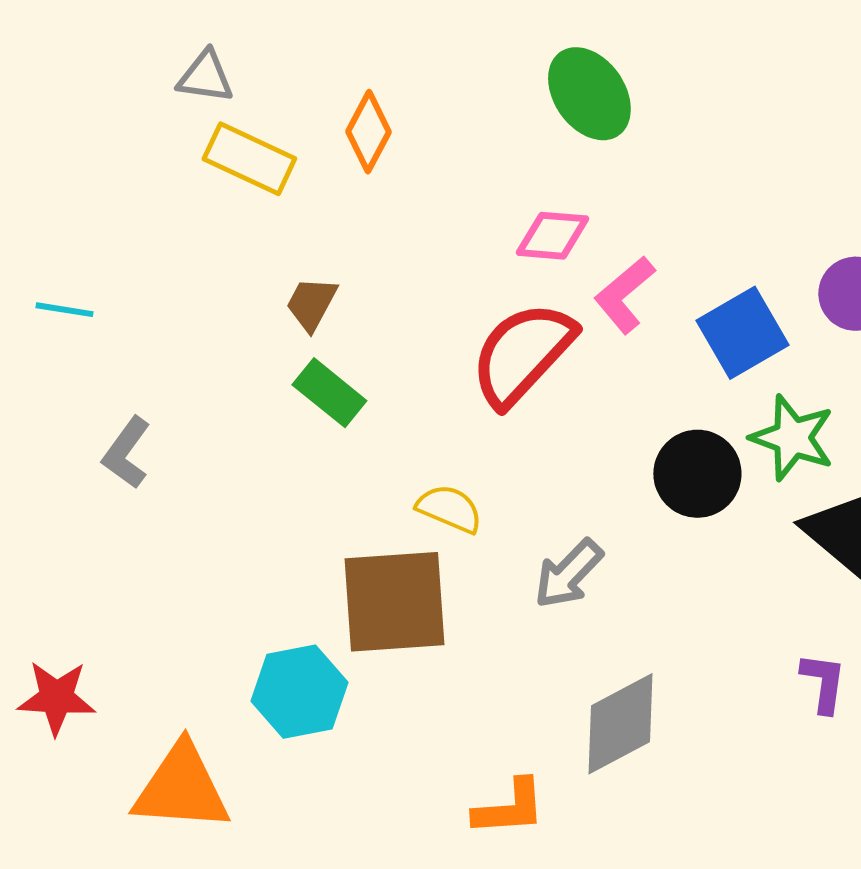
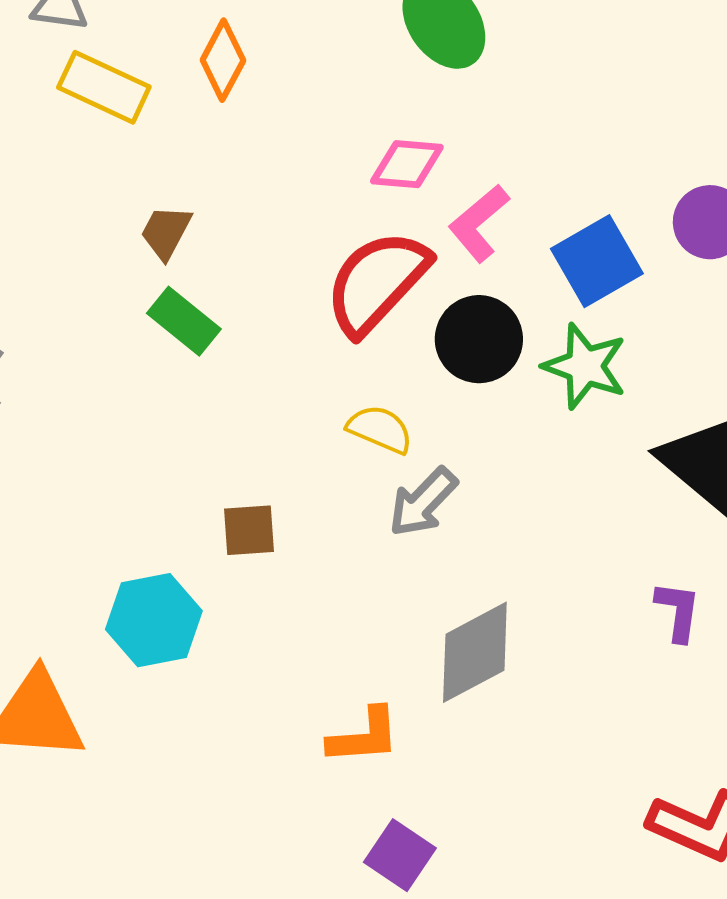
green star: (792, 438) -> (585, 366), moved
black circle: (697, 474) -> (479, 339), moved
yellow semicircle: (449, 509) -> (380, 429), moved
brown square: (394, 602) -> (249, 530), size x0.5

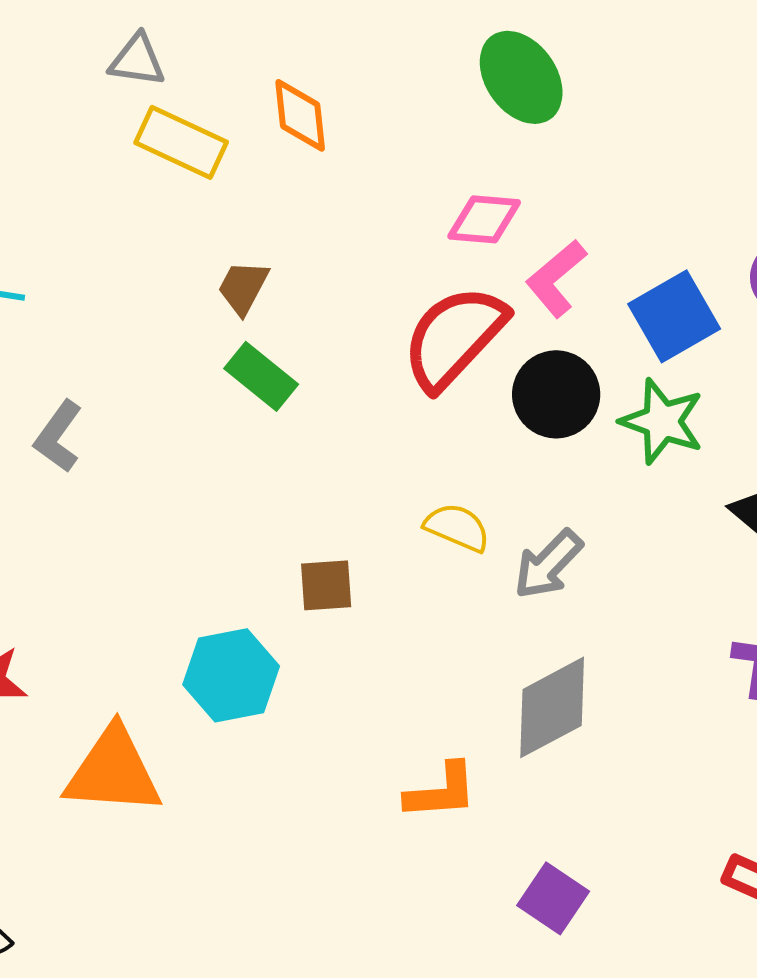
orange diamond: (223, 60) -> (300, 115), turned -34
yellow semicircle: (380, 429) -> (457, 527), moved
gray arrow: (423, 502) -> (548, 564), moved
purple square: (400, 855) -> (553, 898), moved

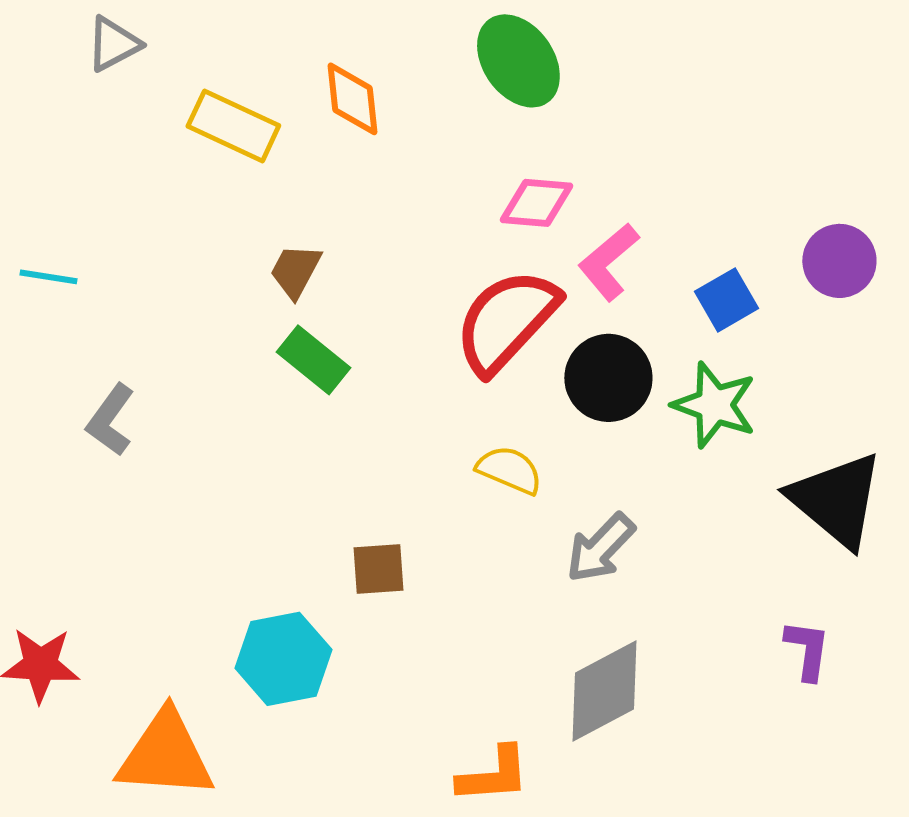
gray triangle: (137, 60) -> (113, 44), moved, turned -36
green ellipse: (521, 77) -> (518, 61), moved
blue square: (674, 316) -> (726, 300), size x0.7
yellow semicircle: (457, 527) -> (509, 470), moved

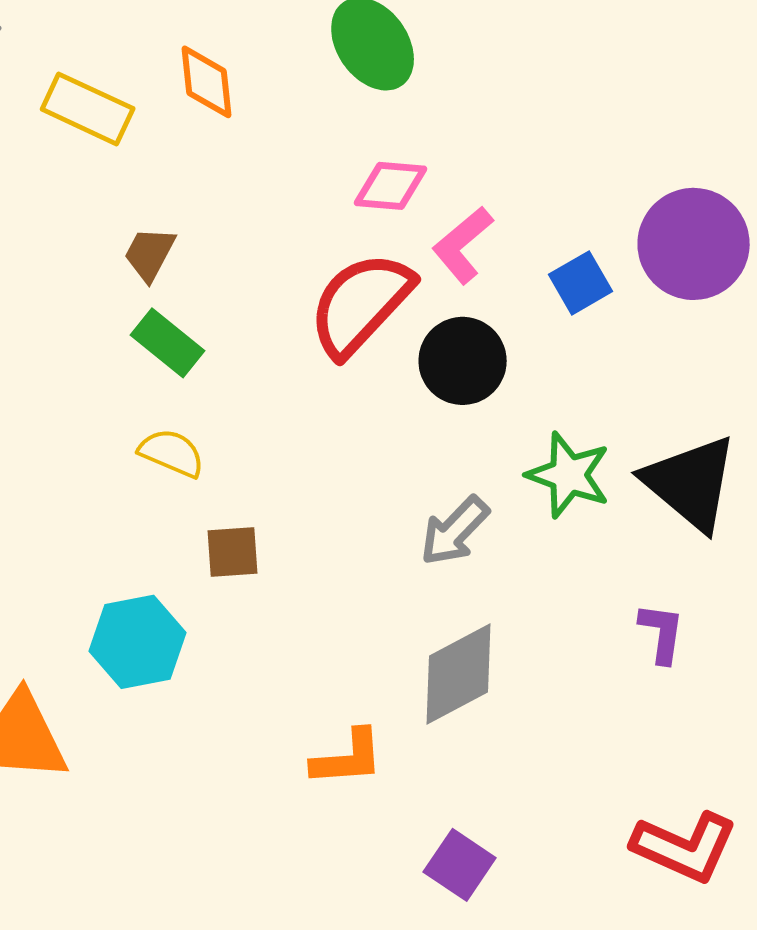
purple circle: (839, 261) -> (694, 244), size x1.5
green star: (714, 405) -> (569, 475), moved
yellow semicircle: (509, 470) -> (172, 453), moved

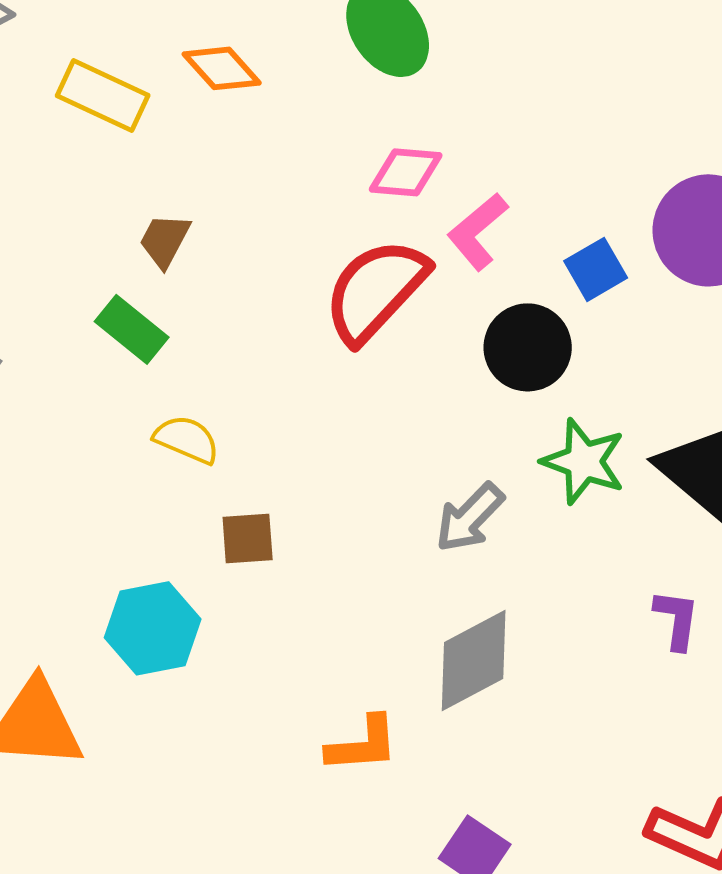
orange diamond: (207, 82) -> (222, 68), turned -36
green rectangle: (168, 343) -> (132, 329), moved
black circle: (463, 361) -> (528, 347), moved

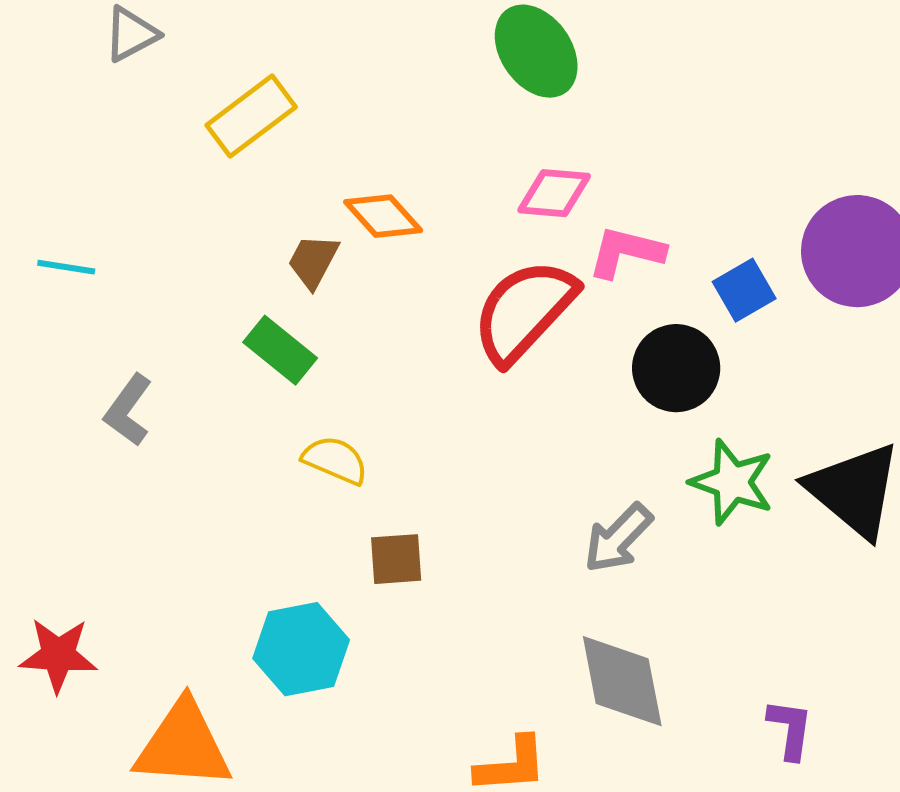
orange diamond: (222, 68) -> (383, 216), moved
yellow rectangle: (103, 95) -> (251, 116), turned -62
pink L-shape: (478, 231) -> (626, 252), turned 54
purple L-shape: (677, 619) -> (790, 729), moved
gray diamond: (474, 660) -> (622, 681), turned -73

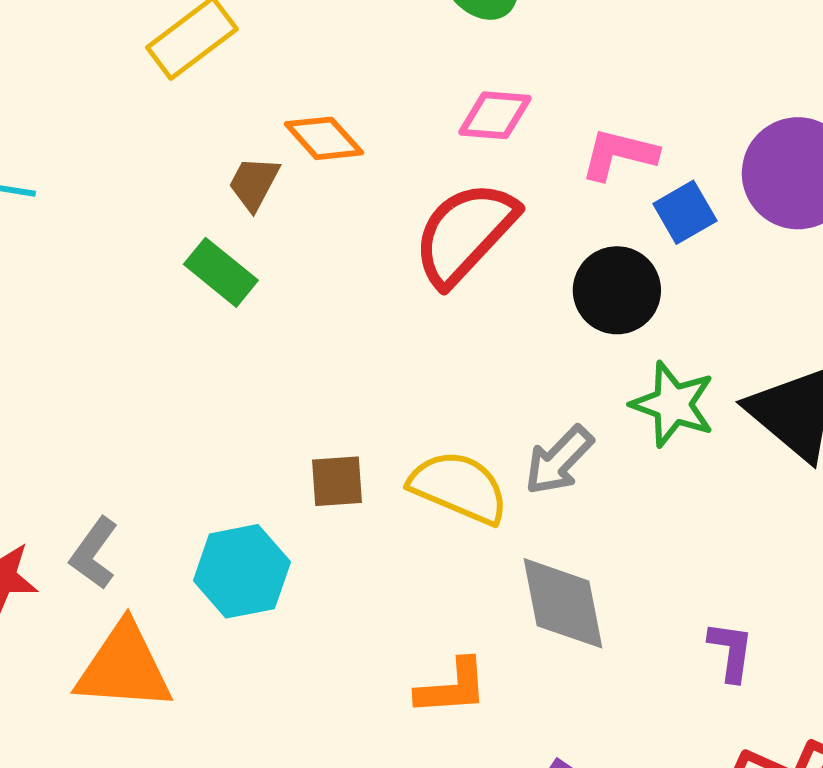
pink L-shape: (626, 252) -> (619, 154), moved
gray L-shape: (128, 410) -> (94, 553), moved
yellow semicircle: (335, 460) -> (459, 487), moved, size x1.5

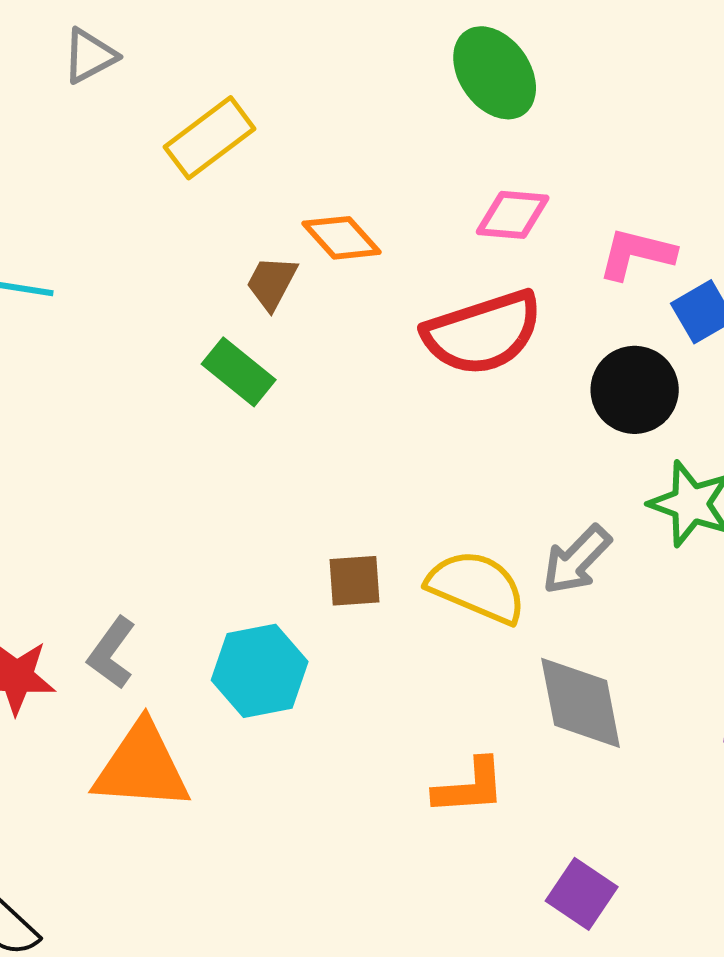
red semicircle: (465, 233) -> (483, 333), turned -151

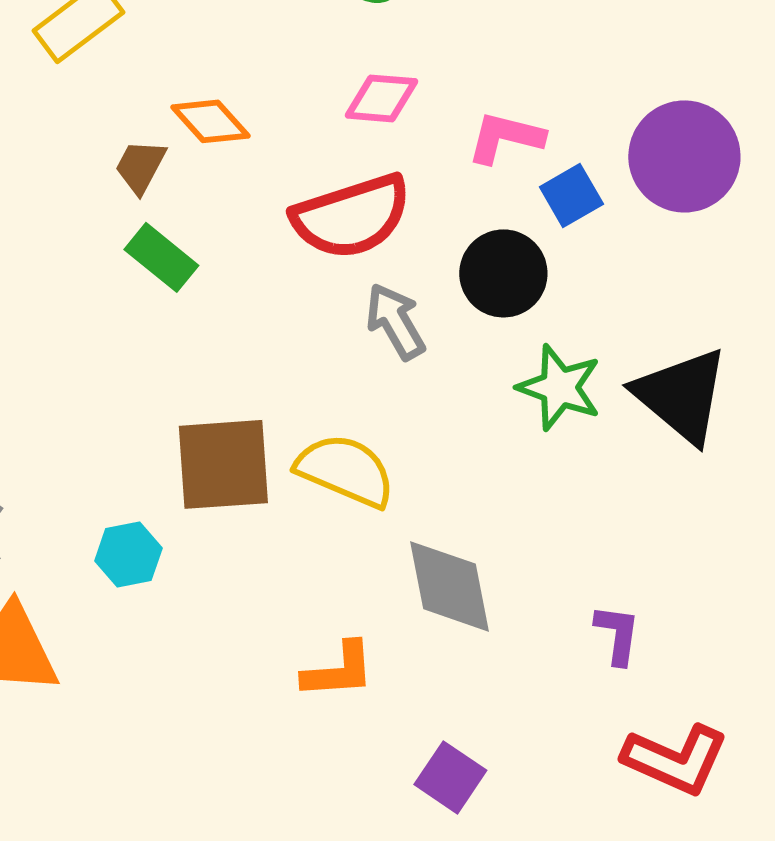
green rectangle: (239, 372) -> (161, 257), moved
gray arrow: (577, 560) -> (395, 321), moved, turned 106
brown square: (355, 581) -> (223, 464), size x1.8
cyan hexagon: (260, 671) -> (128, 554), size x0.7

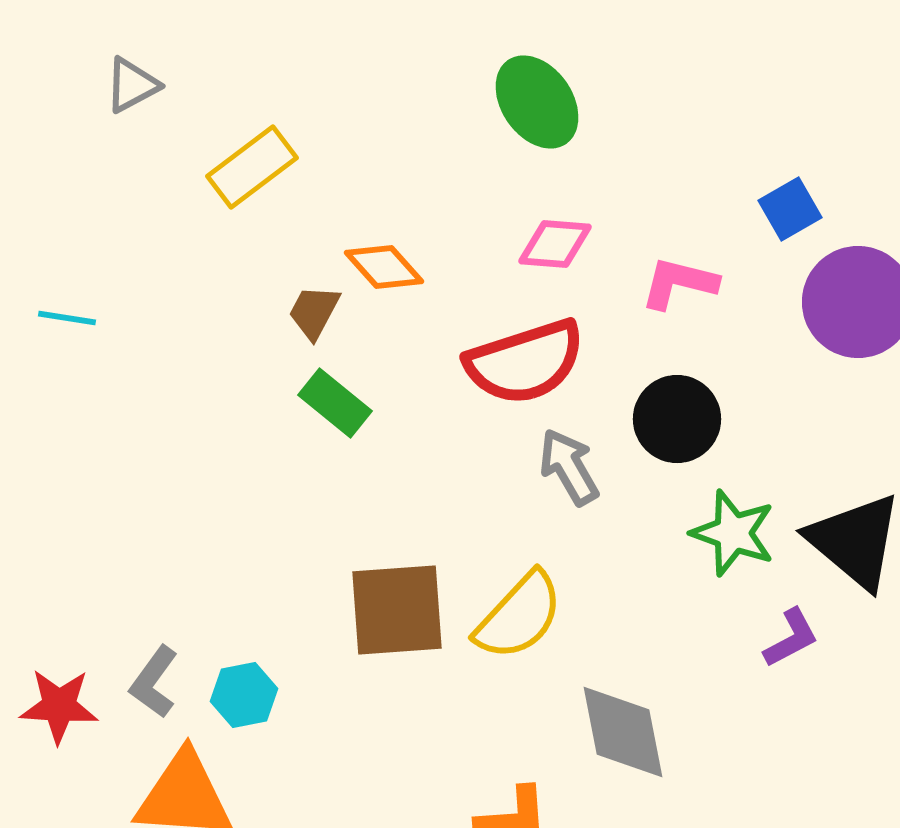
blue square: (571, 195) -> (790, 209), moved
yellow semicircle: (345, 470) -> (519, 616), turned 110
cyan hexagon: (128, 554) -> (244, 695), moved
purple L-shape: (617, 634) -> (791, 638), moved, turned 54

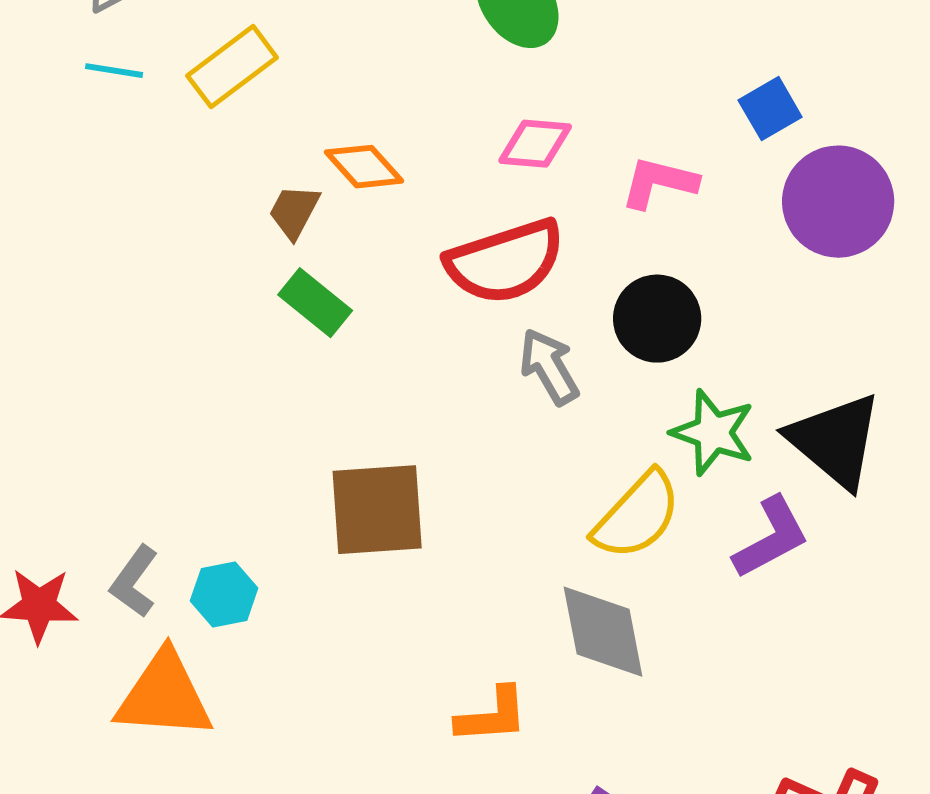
cyan line: (67, 318) -> (114, 71), moved
yellow semicircle: (519, 616) -> (637, 516), moved
purple L-shape: (791, 638) -> (771, 538), size x1.4

